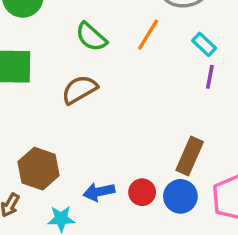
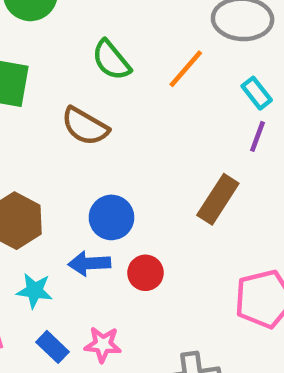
brown semicircle: (79, 90) -> (85, 126), turned -129
brown rectangle: (190, 156) -> (218, 199), moved
blue circle: (180, 196) -> (111, 217), moved

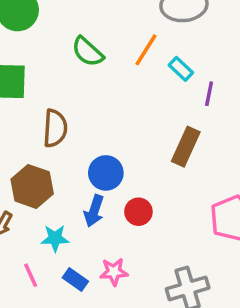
cyan rectangle: (257, 93) -> (181, 69), moved
brown semicircle: (85, 126) -> (55, 128), moved, turned -108
blue arrow: (89, 263) -> (94, 211), turned -60

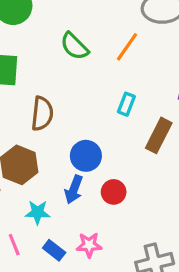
cyan rectangle: (181, 69) -> (126, 104), moved, turned 65

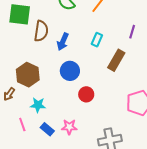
brown semicircle: (42, 114) -> (41, 31), moved
blue arrow: (74, 189) -> (63, 42), moved

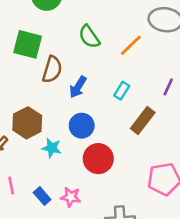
red circle: (86, 94) -> (98, 159), size x1.5
cyan star: (38, 105) -> (52, 148), moved

